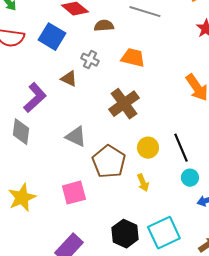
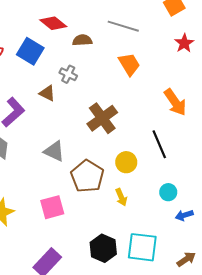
orange trapezoid: (133, 58) -> (129, 64), moved, turned 45
black line: (181, 148) -> (159, 144), moved
cyan square: (164, 233) -> (142, 247), turned 32

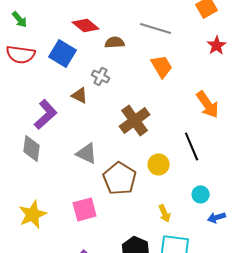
yellow arrow: (121, 197) -> (165, 213), moved

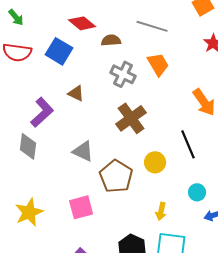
gray cross: (101, 76) -> (123, 74), moved, size x1.4
yellow arrow: (165, 213) -> (161, 211), turned 36

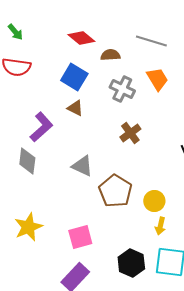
blue square: (59, 51) -> (74, 77), moved
brown cross: (131, 118) -> (130, 133), size x0.7
yellow circle: (155, 162) -> (154, 201), moved
pink square: (81, 207) -> (80, 237), moved

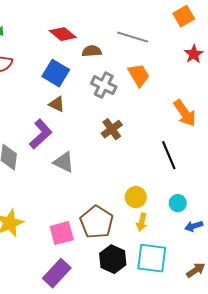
purple L-shape: (41, 127) -> (41, 134), moved
brown pentagon: (115, 191) -> (97, 222), moved

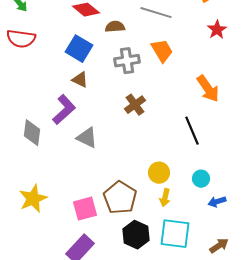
gray cross: (104, 85) -> (127, 61), turned -35

